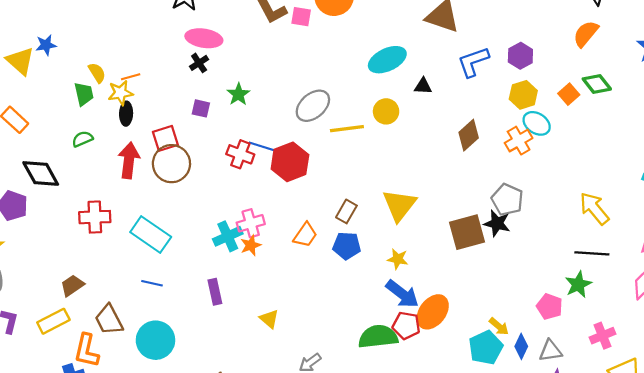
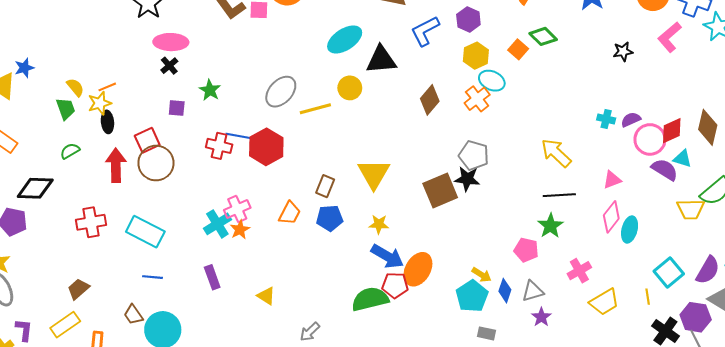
black triangle: (423, 86) -> (381, 60), size x1.8
black diamond: (41, 173) -> (35, 188), turned -51
brown trapezoid: (109, 320) -> (133, 315), moved, size x0.7

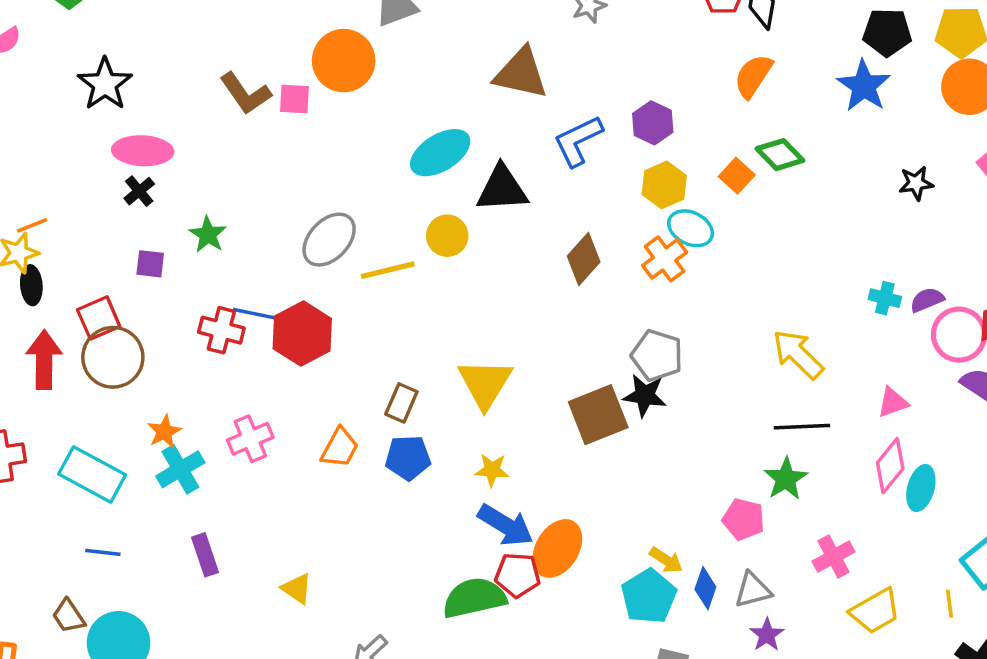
cyan cross: (217, 224) -> (180, 469), moved
orange star: (240, 230) -> (164, 432), moved

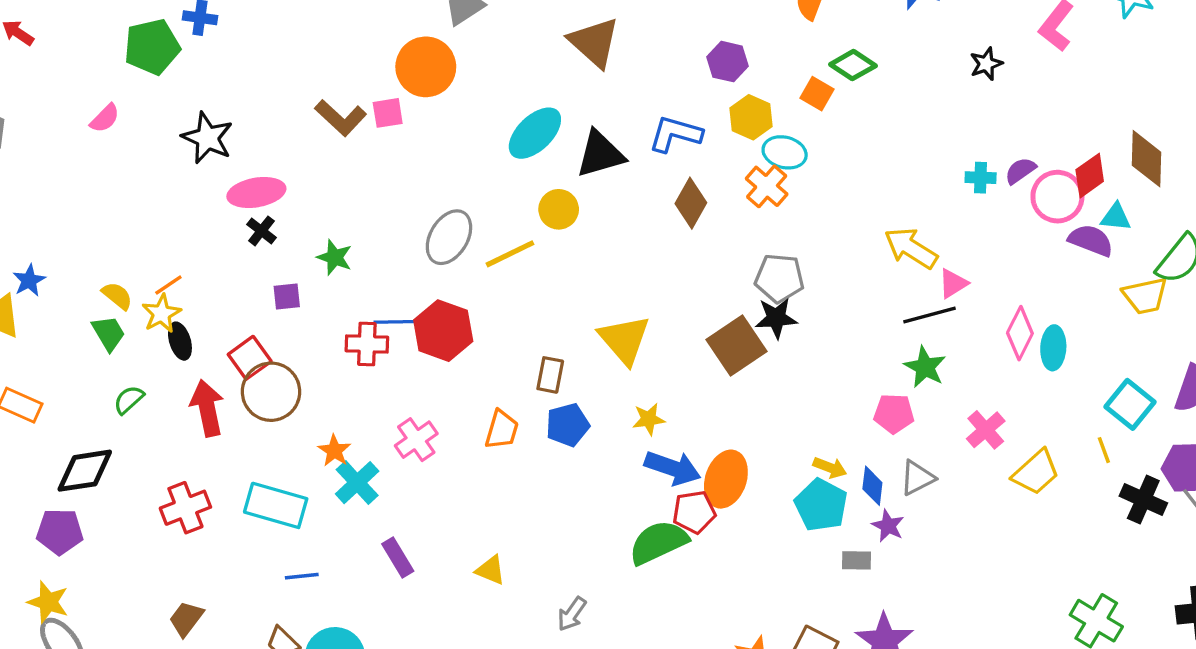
brown triangle: (521, 73) -> (594, 42), turned 42
blue L-shape: (578, 141) -> (675, 134), moved, turned 54
pink triangle: (893, 402) -> (953, 283), moved
purple star: (767, 635) -> (888, 526), moved

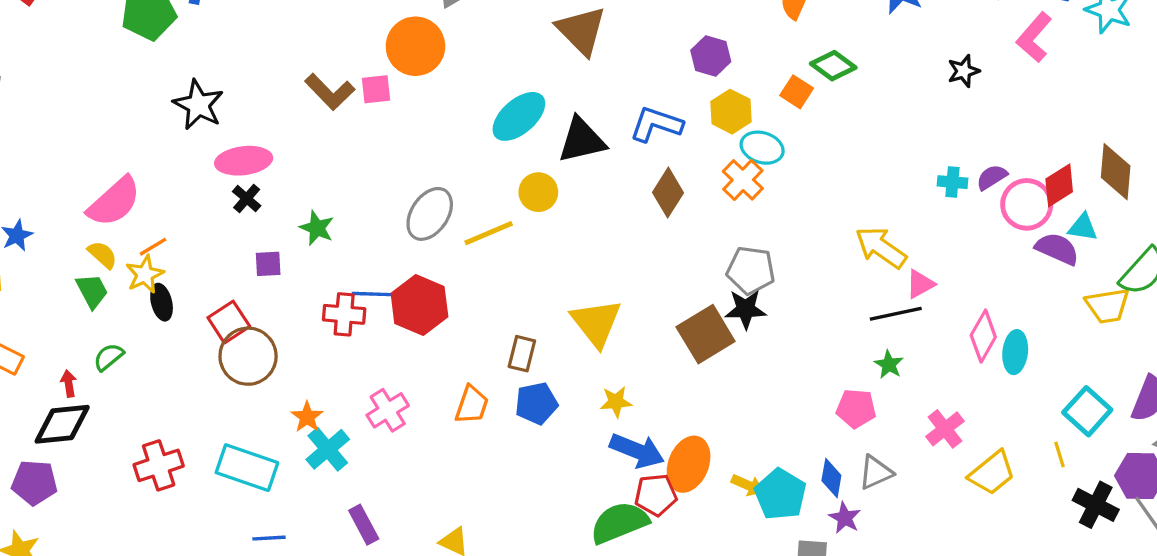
pink semicircle: (105, 118) -> (114, 202), moved, size x1.8
green star: (925, 367) -> (889, 364), size x0.7
red arrow: (207, 408) -> (69, 384), moved, size x0.5
yellow arrow: (830, 468) -> (748, 485), moved

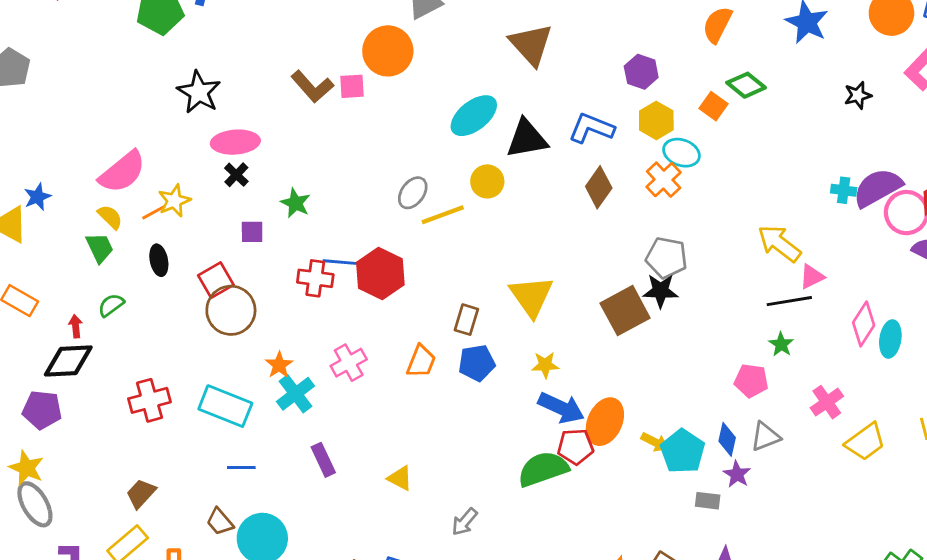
purple semicircle: (992, 177) -> (878, 188), size x1.8
gray ellipse: (430, 214) -> (413, 193), moved, size x0.7
yellow star: (145, 274) -> (174, 201), moved

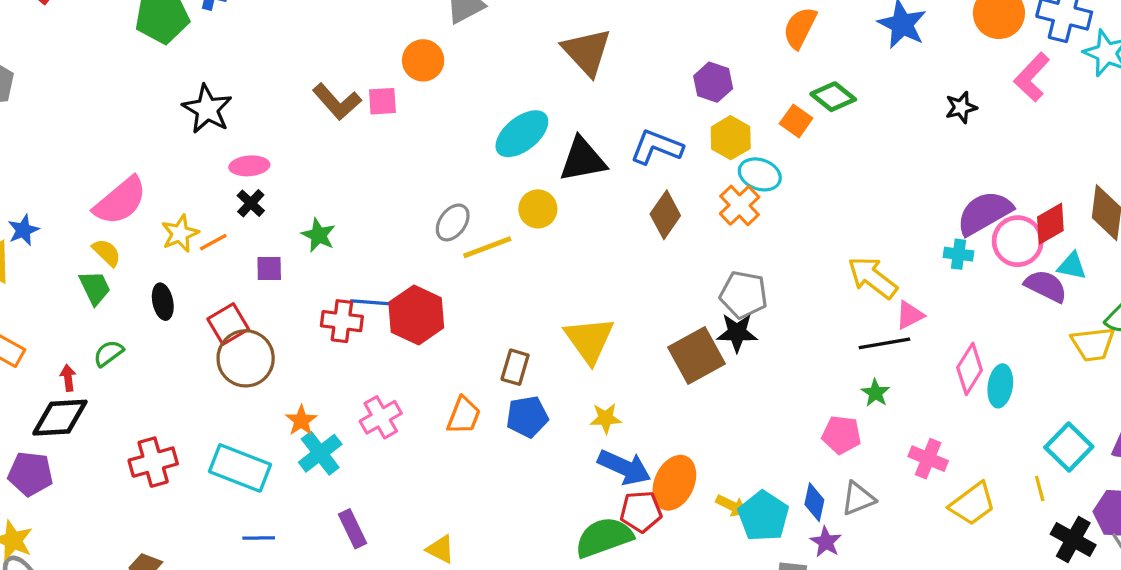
orange circle: (388, 51) -> (423, 60), size x0.7
pink ellipse: (235, 142) -> (249, 166), size x0.7
cyan cross: (844, 190) -> (958, 254), moved
orange line: (154, 212) -> (213, 242), moved
pink cross: (827, 402) -> (928, 459), turned -32

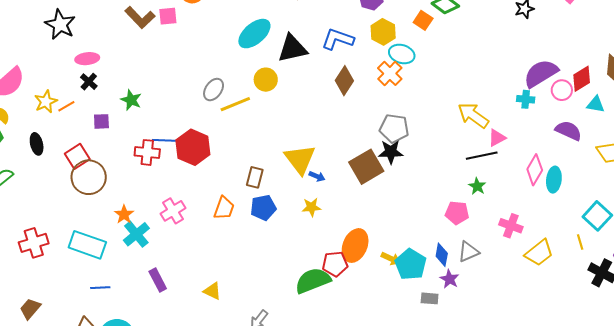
pink circle: (1018, 241) -> (562, 90), size x0.7
purple semicircle: (1046, 286) -> (568, 131), moved
blue arrow: (624, 467) -> (317, 176), moved, size x0.5

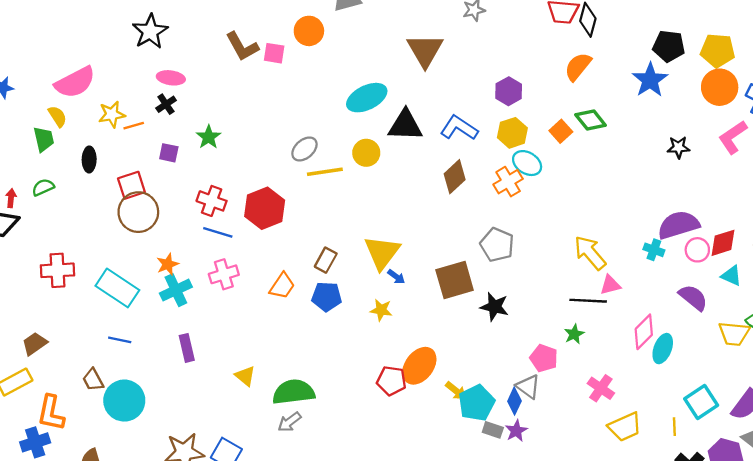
blue line: (165, 140) -> (218, 232), moved
black star: (391, 152) -> (494, 307), moved
gray triangle: (469, 252) -> (528, 387), moved, turned 45
green semicircle: (313, 281) -> (294, 392), moved
gray rectangle: (430, 298) -> (493, 430), moved

